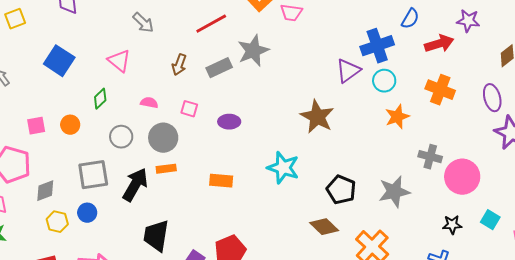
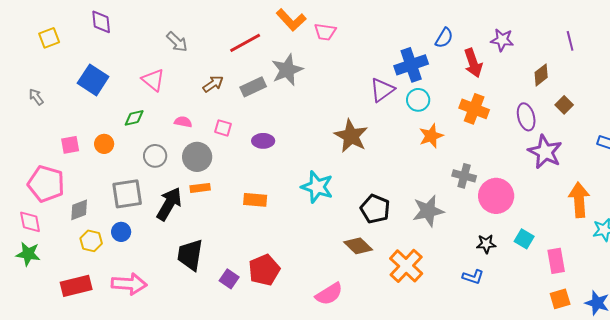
red arrow: (439, 44) -> (473, 63), turned 88
brown arrow: (179, 65) -> (213, 84), turned -145
green diamond: (100, 99) -> (134, 118), turned 30

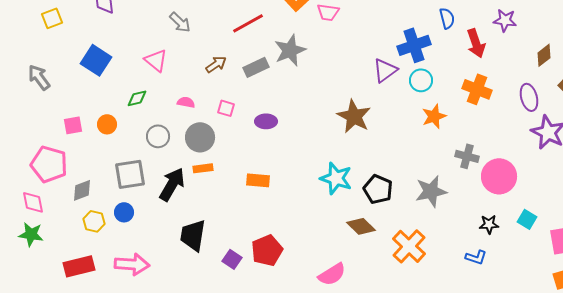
blue semicircle: (444, 38) -> (447, 18), turned -45
gray arrow: (36, 97) -> (39, 77), size x1.5
cyan star: (317, 187) -> (336, 178), moved

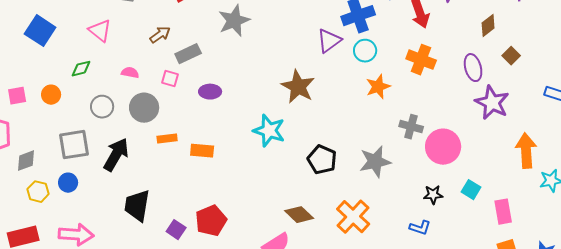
gray rectangle: (256, 67) -> (188, 54), moved
orange rectangle: (203, 168) -> (167, 139), moved
cyan star: (336, 178) -> (269, 131), moved
brown diamond: (361, 226) -> (299, 215), moved

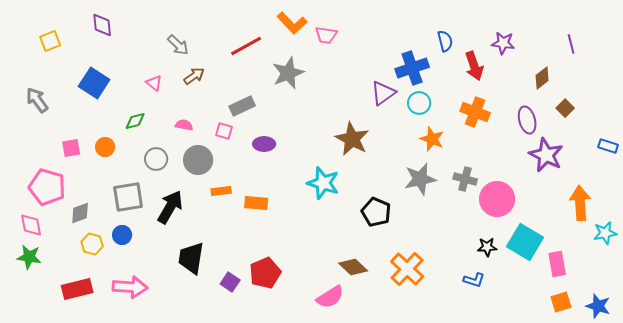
pink triangle: (100, 31) -> (154, 83), size x0.7
brown arrow: (160, 35) -> (194, 76), moved
orange star: (378, 87) -> (432, 139), turned -30
gray star: (375, 162) -> (420, 179), moved
cyan square: (471, 190) -> (525, 242), size x1.8

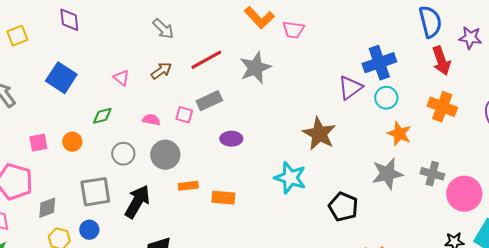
blue semicircle: (445, 41) -> (430, 22), moved, size x1.5
gray arrow: (178, 45) -> (163, 29), moved
red line: (246, 46) -> (206, 60), moved
pink square: (224, 131) -> (184, 115), moved

